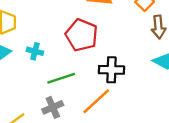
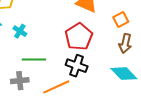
red pentagon: (82, 35) -> (79, 37), moved

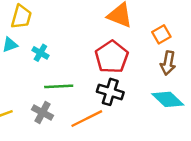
gray cross: (20, 81) -> (42, 113), turned 36

